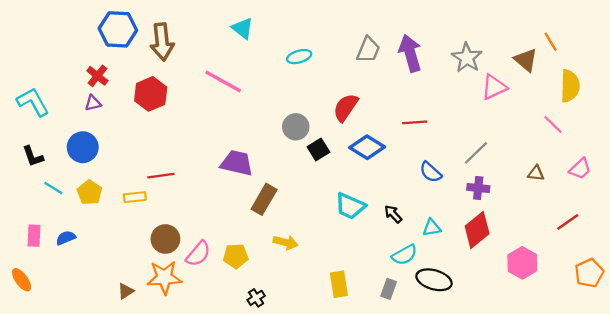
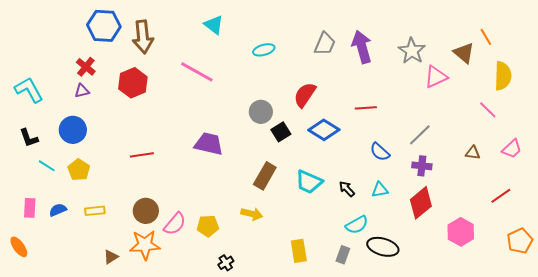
yellow rectangle: (135, 197) -> (95, 211), moved
brown rectangle: (264, 199) -> (265, 176), moved
cyan triangle: (432, 228) -> (380, 190), moved

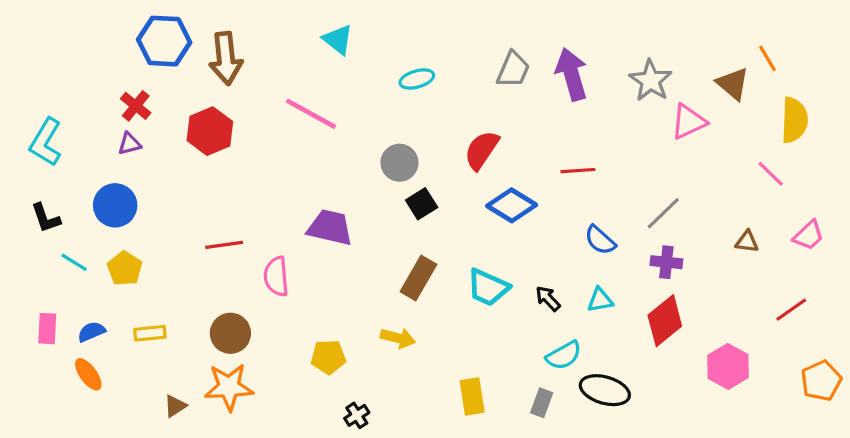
cyan L-shape: (29, 90) -> (46, 142), turned -120
gray circle: (261, 112) -> (399, 163), moved
black square: (281, 132) -> (422, 204), moved
pink semicircle: (175, 224) -> (276, 276), moved, turned 135
orange ellipse: (19, 247) -> (88, 374), moved

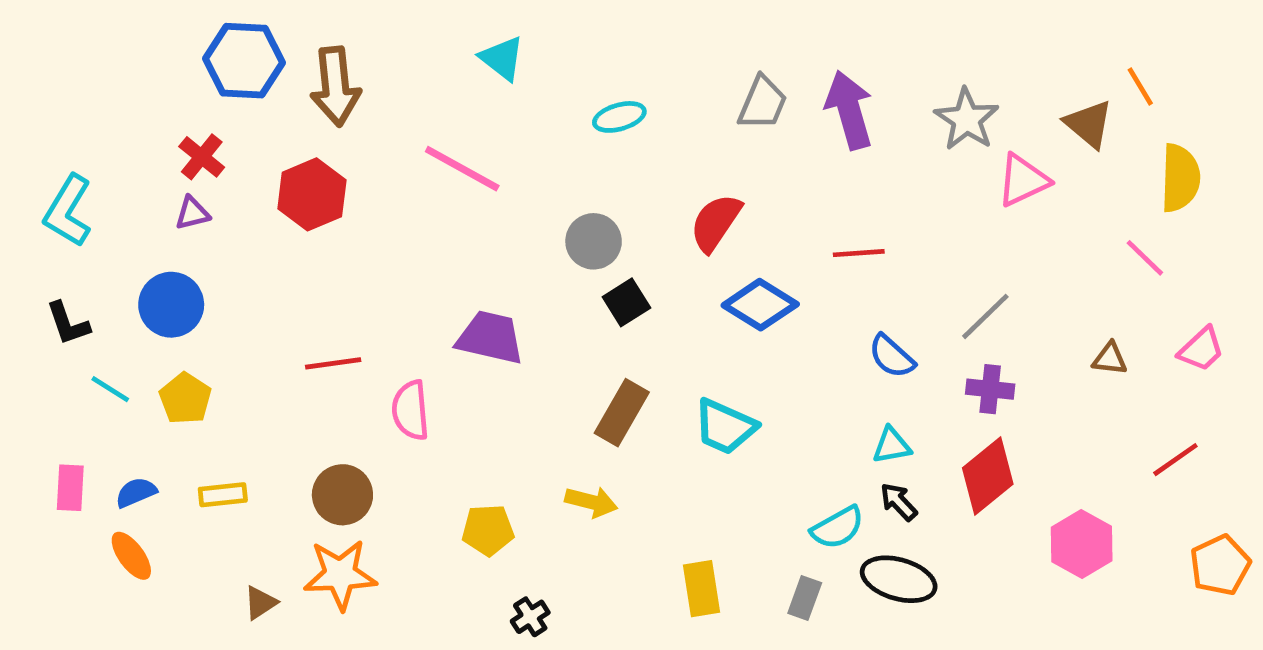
black arrow: (548, 299) -> (899, 502), moved

